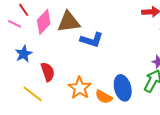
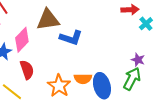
pink diamond: (44, 22) -> (22, 40), moved
orange semicircle: (104, 97) -> (83, 79), moved, turned -30

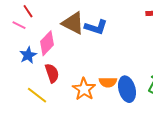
brown triangle: (48, 20) -> (73, 23), turned 35
blue L-shape: (71, 38) -> (96, 27), moved

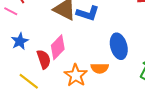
pink diamond: (47, 43) -> (58, 47), moved
blue ellipse: (127, 89) -> (119, 46), moved

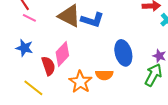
pink line: (11, 11) -> (29, 18), moved
blue star: (20, 41) -> (24, 48), turned -30

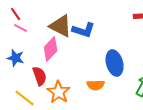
pink diamond: (62, 54) -> (51, 49), moved
orange star: (80, 82) -> (59, 92), moved

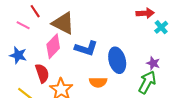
red line: (16, 14) -> (35, 11), moved
blue L-shape: (84, 30) -> (86, 48), moved

